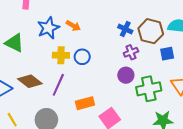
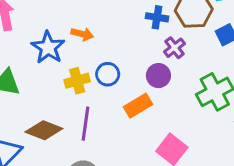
purple circle: (126, 75) -> (158, 76), moved
orange rectangle: (85, 103) -> (138, 106), moved

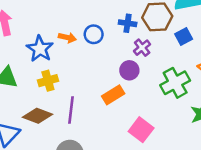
blue circle: (108, 74) -> (94, 34), moved
yellow cross: (77, 81) -> (48, 81), moved

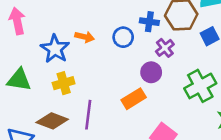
blue circle: (94, 34) -> (123, 37), moved

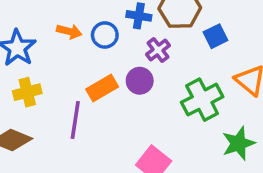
orange arrow: (85, 37) -> (69, 31), moved
orange rectangle: (134, 99) -> (102, 88), moved
purple line: (88, 115) -> (75, 120), moved

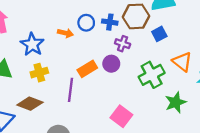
blue circle: (105, 35) -> (86, 23), moved
purple cross: (158, 50) -> (123, 44), turned -32

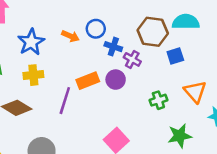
blue cross: (110, 22) -> (113, 47), moved
green cross: (152, 75) -> (158, 100), size x0.6

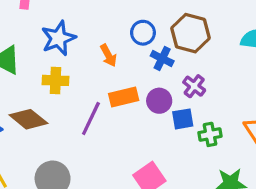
brown hexagon: (153, 32) -> (190, 33), moved
orange arrow: (70, 36) -> (108, 55), moved, turned 30
blue square: (175, 56) -> (183, 119), moved
purple cross: (132, 59) -> (194, 86), moved

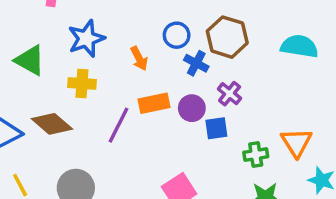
green cross: (210, 134) -> (256, 155), moved

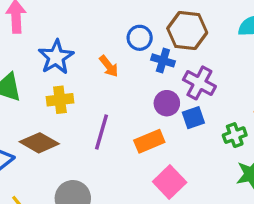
purple cross: (230, 94) -> (199, 83), size x1.4
orange rectangle: (154, 103) -> (149, 141), moved

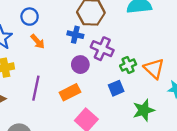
blue circle: (140, 38) -> (30, 17), moved
blue square: (193, 118) -> (116, 88), moved
green cross: (235, 135) -> (128, 65), moved

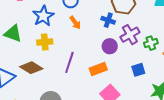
purple cross: (102, 49) -> (130, 35), turned 30
green cross: (128, 65) -> (151, 43), moved

